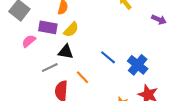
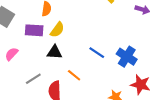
pink semicircle: (29, 41) -> (12, 54), moved
gray line: (50, 68) -> (33, 79), moved

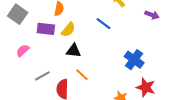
black triangle: (55, 52) -> (74, 51), moved
blue line: (97, 53) -> (104, 24), moved

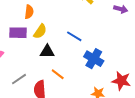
blue line: (104, 24) -> (74, 36), moved
blue cross: (134, 60) -> (94, 59), moved

